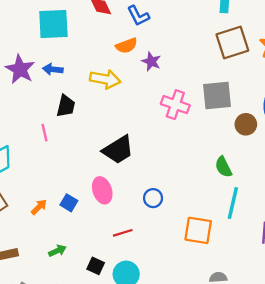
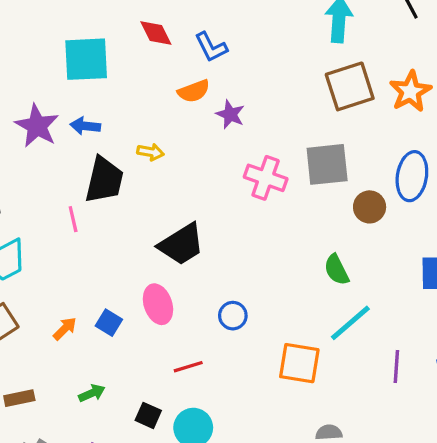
yellow arrow: (105, 79) -> (150, 152), moved, size x0.6
black trapezoid: (66, 106) -> (104, 180), size x1.4
cyan line: (233, 203) -> (350, 323), turned 36

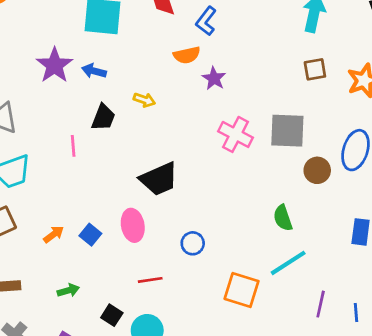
blue L-shape: (211, 47) -> (206, 21), turned 56
brown square: (350, 86) -> (315, 69), size x0.6
black trapezoid: (104, 180) -> (103, 117), size x0.7

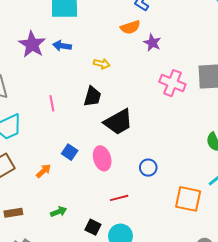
black trapezoid: (103, 117) -> (92, 97), moved
blue square: (90, 235) -> (70, 152), moved

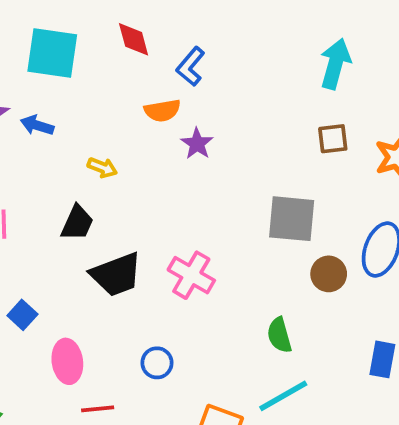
pink cross: (172, 83) -> (191, 275), moved
pink ellipse: (102, 158) -> (67, 361), moved

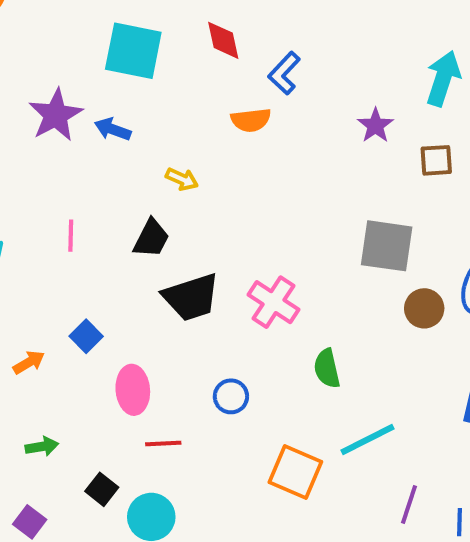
purple star: (197, 144) -> (375, 125), moved
green semicircle: (279, 335) -> (327, 368), moved

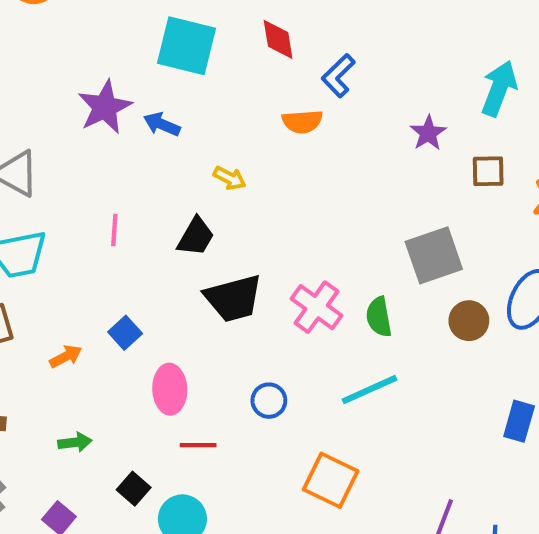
gray square: (387, 246) -> (434, 255), turned -30
green semicircle: (327, 368) -> (379, 317), moved
cyan line: (368, 440) -> (370, 390), moved

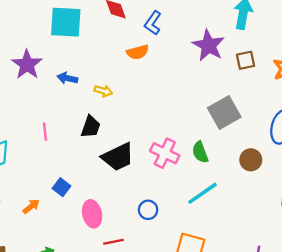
blue arrow: (162, 124) -> (67, 78), moved
purple star: (428, 133) -> (208, 45), size x1.6
brown circle: (469, 321) -> (251, 160), moved

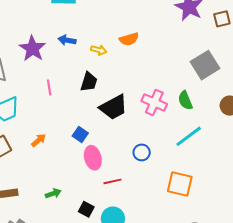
orange semicircle: (138, 52) -> (129, 39), moved
purple star: (27, 65) -> (32, 48), moved
blue square: (61, 187) -> (80, 135), moved
orange arrow: (31, 206) -> (39, 140), moved

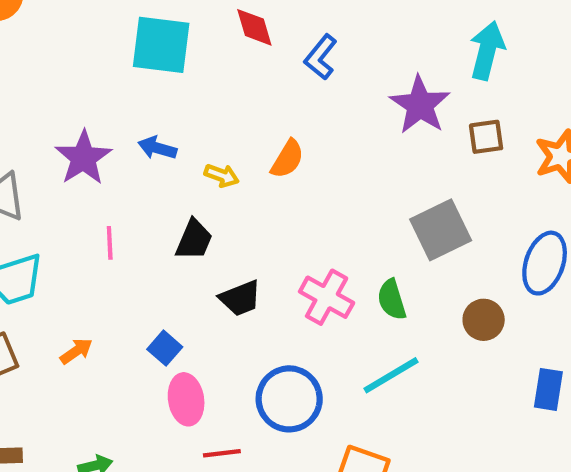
orange semicircle: (129, 39) -> (287, 159), turned -48
black trapezoid: (114, 107) -> (240, 298), size x0.7
blue circle: (142, 152) -> (289, 399), size x1.8

